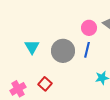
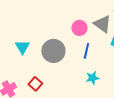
blue line: (87, 50) -> (86, 51), moved

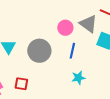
red square: (35, 84) -> (21, 84), turned -32

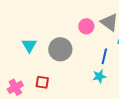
blue line: (72, 51) -> (104, 56), moved

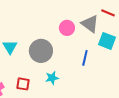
cyan star: (99, 76) -> (52, 78), moved

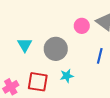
red square: (23, 84) -> (38, 82), size x1.5

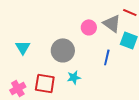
cyan triangle: (25, 45) -> (23, 47), moved

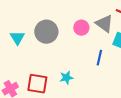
cyan triangle: (23, 47) -> (17, 38), moved
gray circle: (63, 50) -> (46, 32), moved

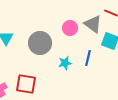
gray circle: (46, 32) -> (40, 43), moved
cyan star: (66, 78) -> (65, 63), moved

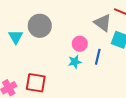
pink circle: (70, 28) -> (80, 44), moved
gray circle: (40, 43) -> (40, 26), moved

